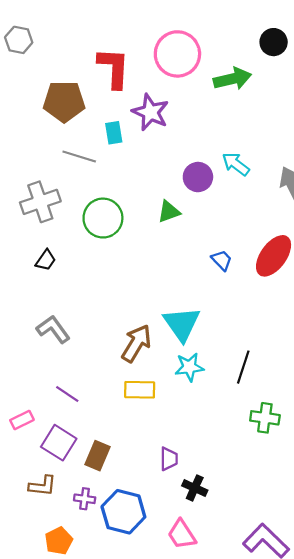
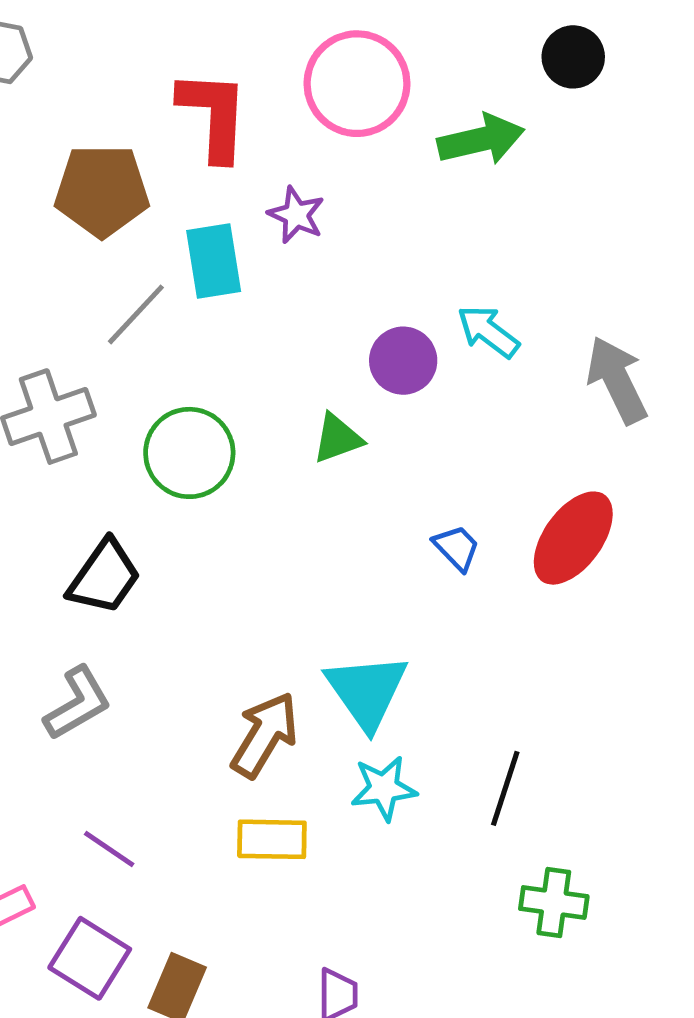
purple star: (150, 112) -> (296, 215), size x0.7
cyan rectangle: (114, 133) -> (214, 261), size x1.4
gray line: (79, 157) -> (136, 314), turned -64
black trapezoid: (46, 260) -> (104, 577), moved, size x1.6
gray L-shape: (53, 329) -> (78, 703), turned 96

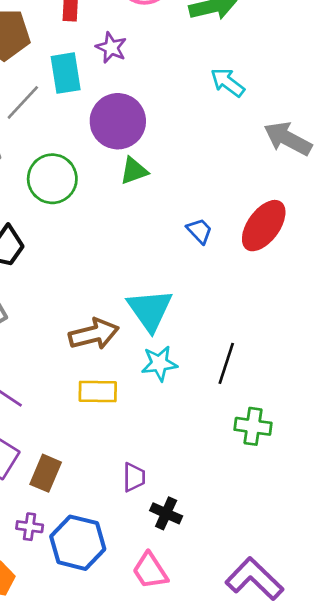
cyan arrow: (488, 331) -> (228, 82), moved
purple circle: (403, 361) -> (118, 121), moved, size x1.5
gray arrow: (617, 380) -> (288, 139), turned -36
brown arrow: (265, 735) -> (94, 334), turned 45

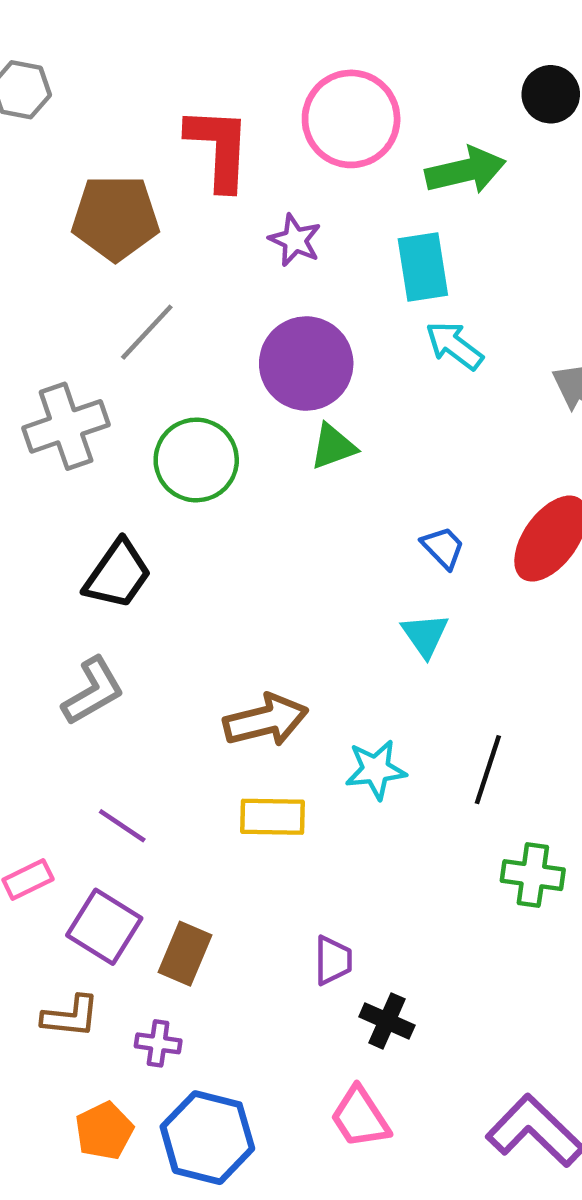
cyan rectangle: (66, 73) -> (423, 267), moved
cyan arrow: (228, 82) -> (454, 346), moved
cyan triangle: (150, 310) -> (425, 635), moved, size x0.6
blue hexagon: (78, 543) -> (207, 1138), moved

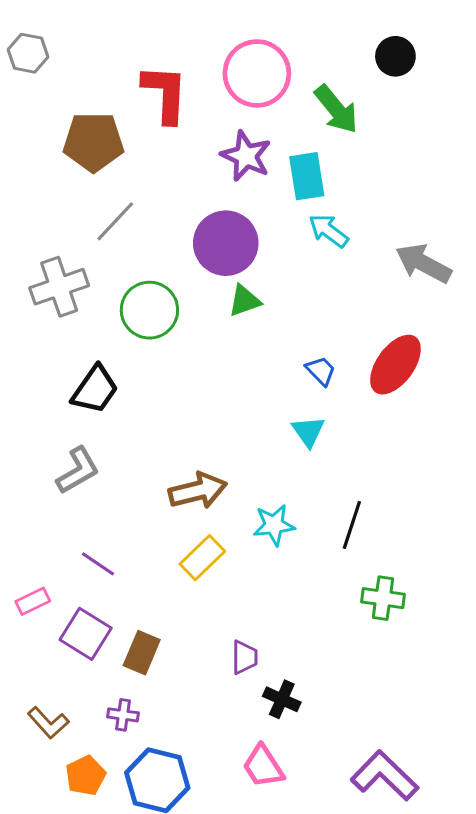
green arrow: (465, 171) -> (336, 109), turned 64
purple star: (295, 240) -> (246, 156), moved, size x1.4
yellow rectangle: (273, 817) -> (202, 558), turned -45
brown L-shape: (71, 1016) -> (48, 723), moved, turned 42

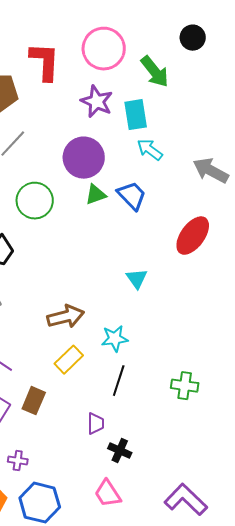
blue trapezoid: (321, 371) -> (132, 196), moved, size x1.5
black line: (352, 525) -> (119, 381), moved
brown rectangle: (142, 653) -> (34, 401), moved

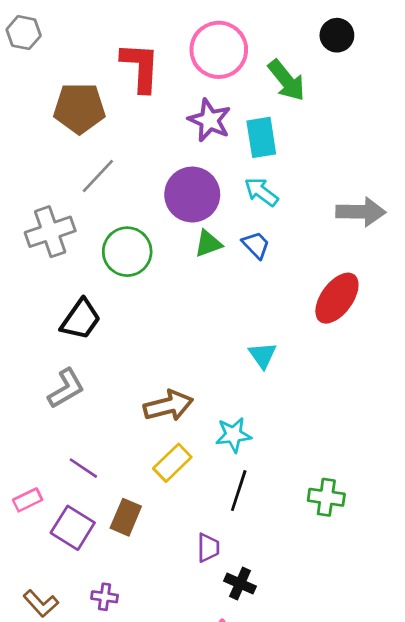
cyan arrow: (150, 150) -> (261, 192), moved
gray arrow: (211, 171) -> (361, 212), turned 153
blue trapezoid: (132, 196) -> (256, 245), size x0.7

